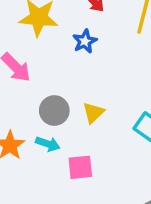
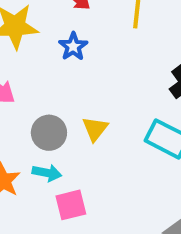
pink square: (80, 167) -> (71, 205), moved

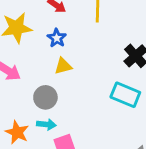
yellow triangle: (95, 129) -> (63, 66), moved, turned 42

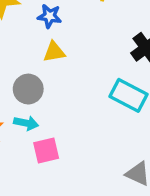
blue star: (57, 38) -> (50, 16), turned -30

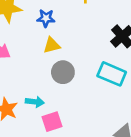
gray circle: (28, 89) -> (63, 72), moved

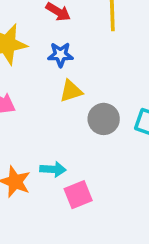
gray circle: (63, 72) -> (104, 119), moved

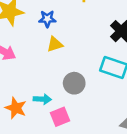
gray circle: (104, 119) -> (74, 83), moved

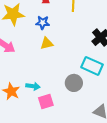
gray circle: (74, 83) -> (74, 83), moved

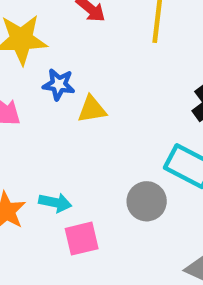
blue star: (43, 23) -> (59, 84), moved

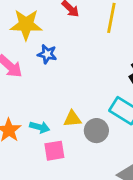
yellow triangle: (92, 109) -> (72, 119), moved

